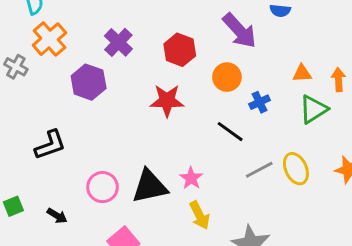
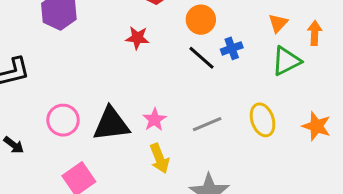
orange triangle: (302, 73) -> (278, 23), turned -48
red star: (167, 101) -> (137, 38), size x0.7
black line: (230, 132) -> (201, 58), moved
gray line: (259, 170) -> (207, 124), moved

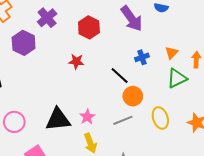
orange circle: (201, 20) -> (133, 96), moved
blue cross: (232, 48) -> (142, 57), moved
pink circle: (63, 120) -> (14, 122), moved

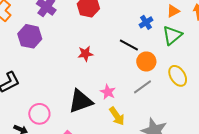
orange triangle: (172, 53) -> (173, 11), turned 32
red star: (76, 62) -> (85, 54), moved
green triangle: (177, 78) -> (172, 35), moved

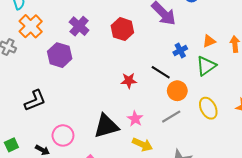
red star: (85, 54) -> (129, 81), moved
yellow arrow: (117, 116) -> (142, 144), turned -36

